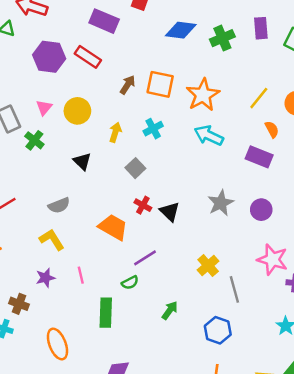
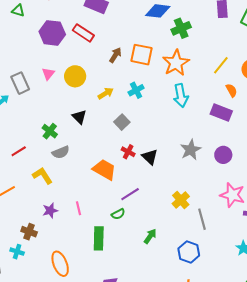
green cross: (222, 38) -> (181, 28), moved
yellow arrow: (115, 132) -> (106, 93), turned 42
cyan arrow: (209, 135) -> (181, 96), turned -125
green cross: (34, 140) -> (50, 131), moved
yellow L-shape: (52, 240) -> (42, 176), moved

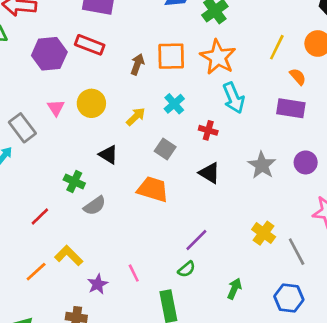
red cross: (128, 152) -> (208, 130), moved
black triangle: (150, 157) -> (209, 173), moved
orange trapezoid: (104, 170) -> (153, 189), moved
yellow L-shape: (42, 176) -> (69, 256), moved

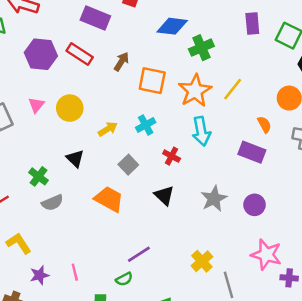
yellow line: (277, 47) -> (233, 89), moved
brown arrow: (137, 64) -> (121, 62), moved

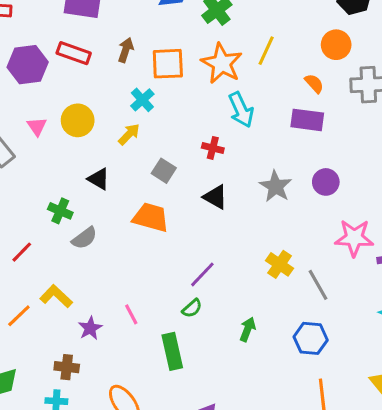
cyan cross: (146, 125) -> (142, 100), moved

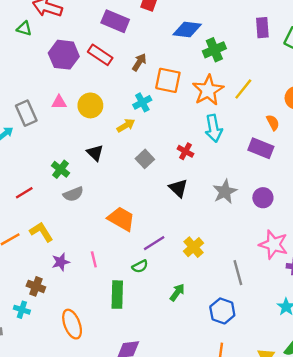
pink triangle: (37, 126) -> (59, 102), turned 49
orange trapezoid: (151, 217) -> (121, 219), moved
yellow cross: (280, 264) -> (194, 247), moved

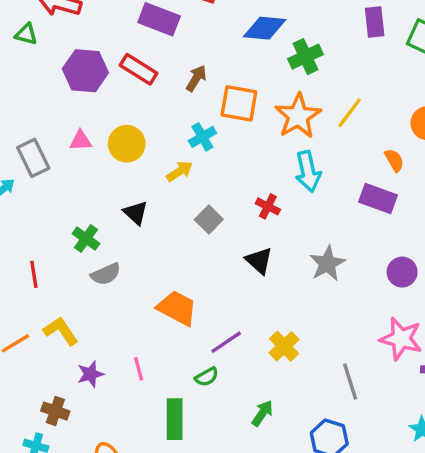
red line: (24, 193) -> (34, 274), turned -66
purple circle: (263, 198) -> (402, 272), moved

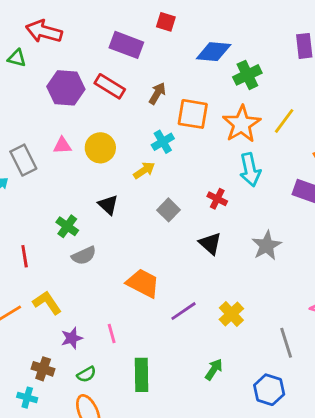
green semicircle: (207, 377) -> (86, 374), moved

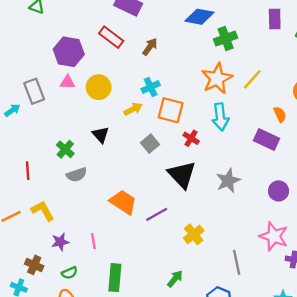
purple hexagon: (66, 88) -> (69, 52), moved
orange square: (193, 114) -> (171, 110), moved
black triangle: (210, 244) -> (182, 175), size x1.5
purple line: (184, 311) -> (157, 214), moved

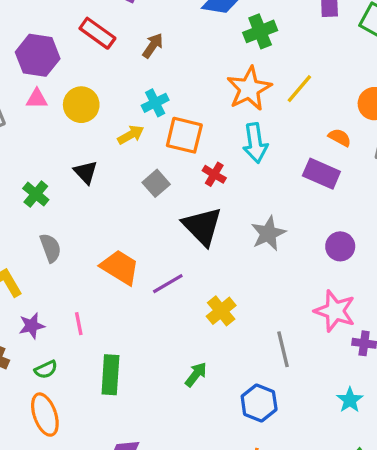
orange semicircle: (280, 114) -> (340, 137), turned -35
gray semicircle: (77, 175) -> (50, 248), moved, turned -90

